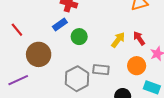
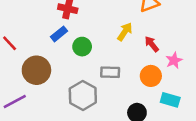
yellow arrow: (118, 40) -> (125, 32), moved
gray rectangle: (101, 70) -> (110, 72), moved

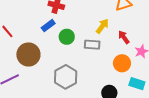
gray rectangle: (110, 72) -> (92, 45), moved

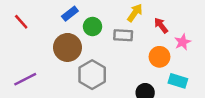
brown circle: (28, 55) -> (67, 47), moved

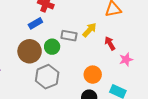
green circle: (93, 27) -> (52, 47), moved
gray rectangle: (123, 35) -> (69, 36), moved
orange circle: (160, 57) -> (93, 75), moved

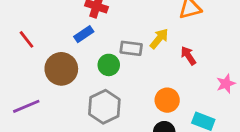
brown circle: (30, 51) -> (61, 69), moved
pink star: (126, 60) -> (226, 84), moved

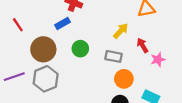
gray rectangle: (131, 48) -> (113, 56), moved
pink star: (226, 84) -> (158, 60), moved
gray hexagon: (104, 107) -> (46, 79), moved

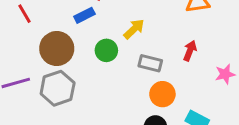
yellow arrow: (121, 31) -> (134, 29), moved
red arrow: (143, 45) -> (190, 51), turned 48
pink star: (158, 60) -> (225, 74), moved

